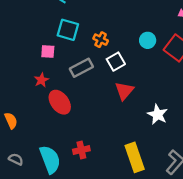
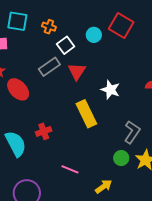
cyan circle: (148, 40) -> (94, 35), moved
gray rectangle: (81, 68) -> (49, 67), moved
yellow rectangle: (135, 157) -> (86, 114), moved

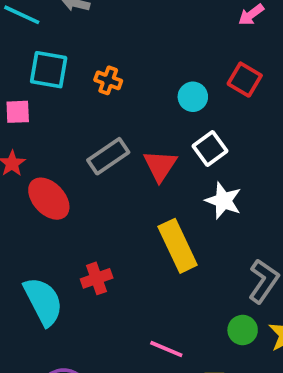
red square: (121, 26) -> (245, 80), size x0.7
white square: (66, 45) -> (210, 149), moved
pink line: (70, 169) -> (166, 349), moved

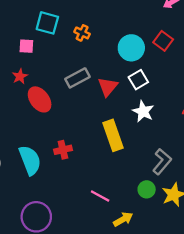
cyan circle: (193, 97) -> (131, 48), size x1.5

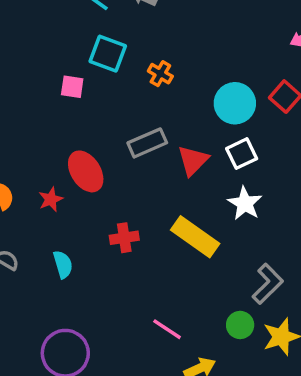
red star: (20, 76) -> (51, 199), moved
yellow rectangle: (113, 135) -> (195, 237), turned -40
red cross: (63, 150) -> (124, 238), moved
cyan semicircle: (30, 160) -> (63, 264), size x0.6

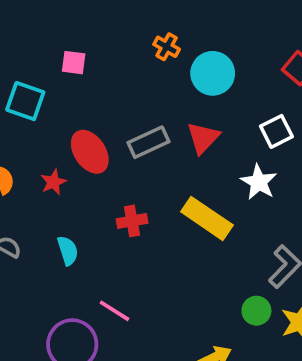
cyan square: (108, 54) -> (25, 101), moved
cyan circle: (235, 103) -> (213, 73), moved
gray rectangle: (147, 143) -> (149, 142), moved
white square: (242, 154) -> (276, 131), moved
pink line: (167, 329) -> (115, 311), moved

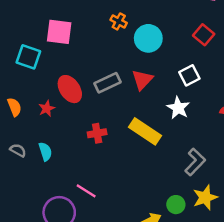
pink square: (74, 63) -> (59, 32), size x1.6
cyan semicircle: (68, 251) -> (45, 151), moved
green circle: (256, 311) -> (176, 205), moved

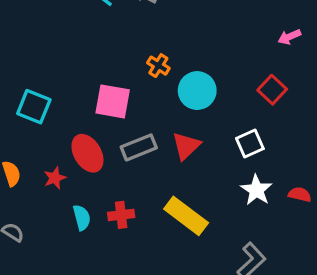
pink square: (59, 32) -> (113, 101), moved
white star: (178, 108) -> (256, 190), moved
cyan semicircle: (45, 151) -> (82, 218), moved

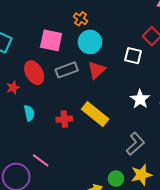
cyan circle: (197, 91) -> (90, 42), moved
white square: (250, 144) -> (133, 56), moved, turned 36
red cross: (121, 215) -> (64, 119), moved

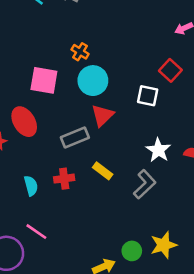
gray rectangle: (67, 70) -> (75, 137), moved
cyan semicircle: (29, 113) -> (31, 186), moved
yellow rectangle: (95, 114) -> (103, 171), size x0.6
gray L-shape: (135, 144) -> (145, 184), moved

